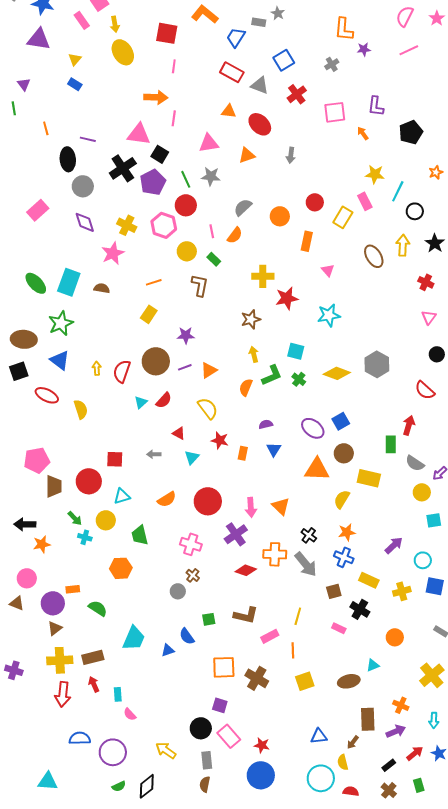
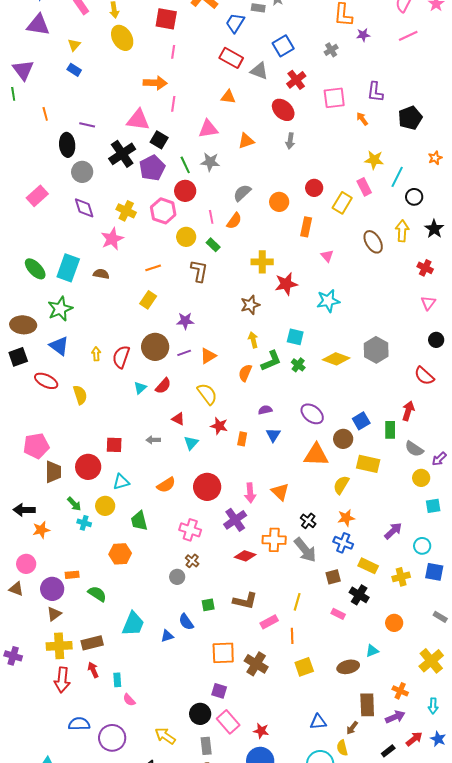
purple triangle: (24, 84) -> (23, 70), size x1.6
red ellipse: (260, 124) -> (283, 110), moved
blue square: (341, 421) -> (361, 421), moved

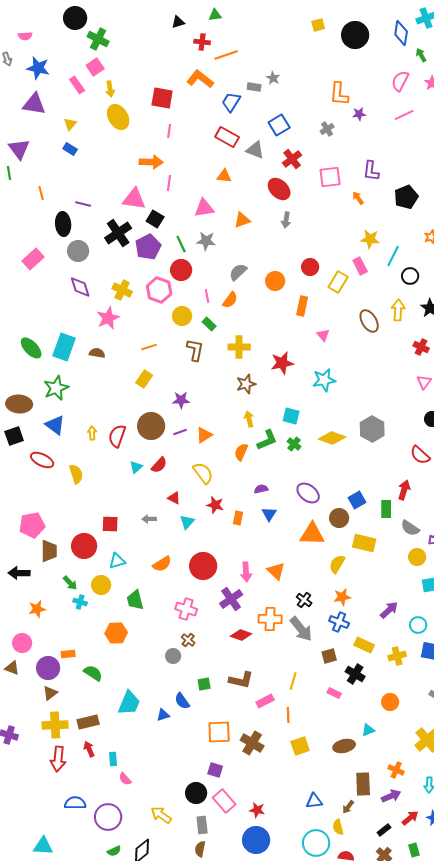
pink rectangle: (37, 196) -> (33, 259), moved
yellow cross: (262, 262) -> (239, 347), moved
black arrow: (24, 510) -> (19, 573), moved

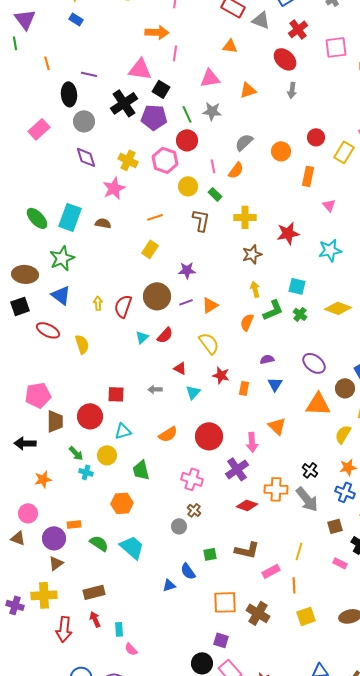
purple pentagon: (148, 247) -> (154, 117), turned 30
orange triangle: (276, 571) -> (277, 426), moved
cyan trapezoid: (129, 703) -> (132, 547), moved, turned -72
yellow cross: (55, 725) -> (44, 595), moved

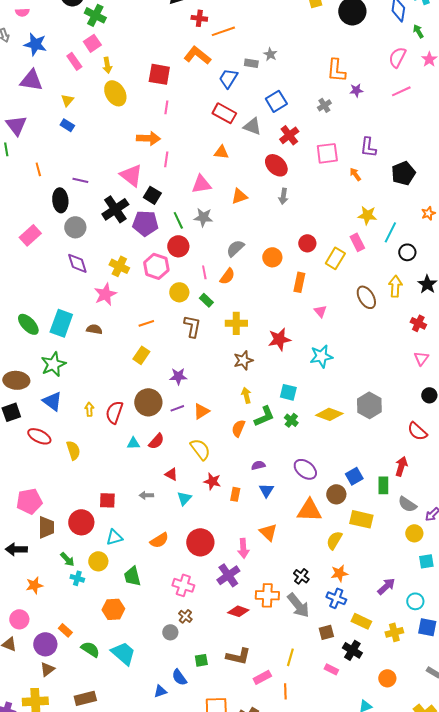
pink triangle: (140, 69) -> (131, 175), turned 30
cyan triangle: (142, 337) -> (133, 443), turned 40
orange rectangle: (74, 524) -> (65, 630), turned 48

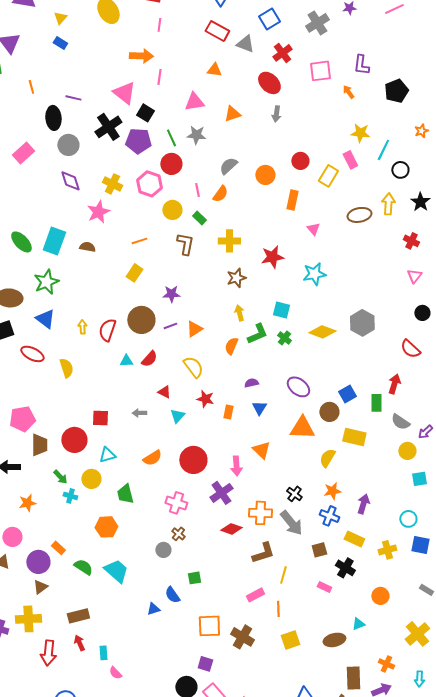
gray cross: (324, 105) -> (317, 23), size x1.6
brown ellipse: (366, 297) -> (359, 215), turned -70
purple arrow: (386, 586) -> (363, 504), moved, turned -30
brown L-shape: (238, 656) -> (263, 553), moved, turned -30

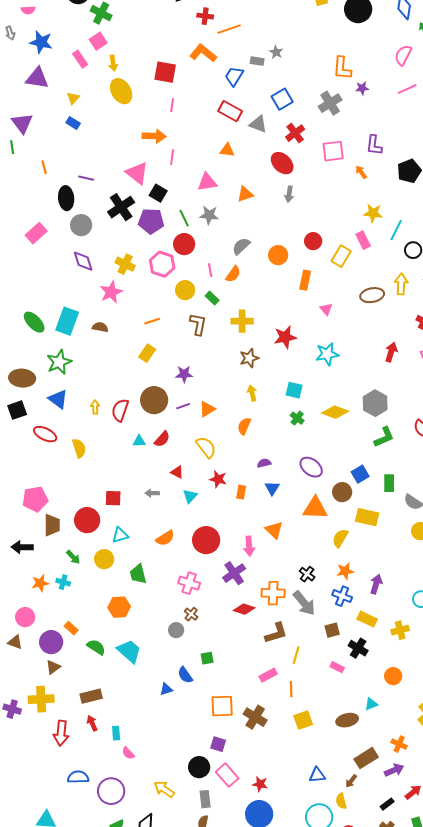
green L-shape: (257, 334) -> (384, 437), moved
red arrow: (394, 384) -> (391, 352), moved
cyan cross: (70, 496) -> (63, 582), moved
brown rectangle: (353, 678) -> (366, 758), turned 60

